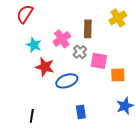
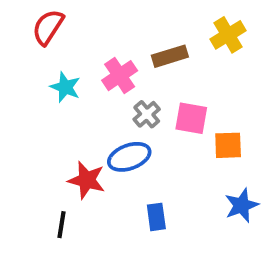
brown rectangle: (88, 29) -> (170, 56), turned 72
gray cross: (80, 52) -> (147, 114), moved
red star: (45, 67) -> (87, 180), moved

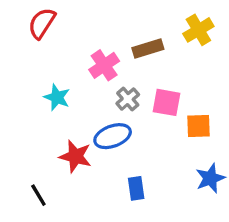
cyan star: (65, 87) -> (57, 97), moved
black line: (61, 225) -> (38, 195), moved, turned -40

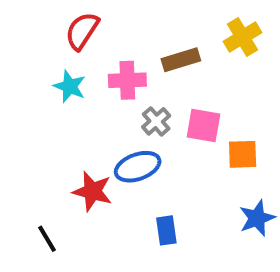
red semicircle: (42, 23) -> (82, 31), moved
pink cross: (104, 65) -> (127, 80), turned 32
cyan star: (57, 97) -> (70, 86), moved

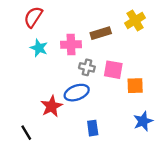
red semicircle: (82, 31) -> (33, 17), moved
gray cross: (156, 121) -> (87, 67), turned -35
red star: (92, 191) -> (51, 106), turned 30

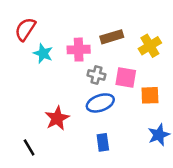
red semicircle: (33, 17) -> (25, 29), moved
yellow cross: (135, 20) -> (150, 46), moved
blue ellipse: (77, 93) -> (100, 103), moved

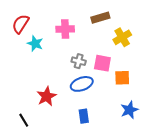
brown rectangle: (112, 37) -> (100, 18), moved
pink cross: (79, 50) -> (65, 29), moved

